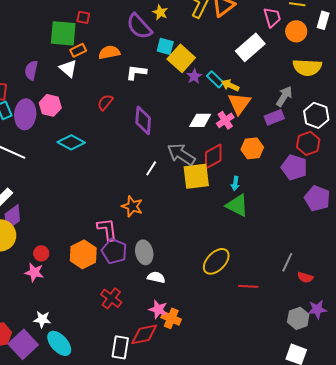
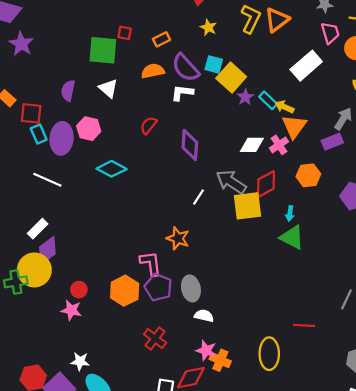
purple semicircle: (139, 26) -> (185, 68), moved
orange rectangle: (78, 50) -> (162, 39), moved
yellow ellipse: (216, 261) -> (269, 354), moved, turned -44

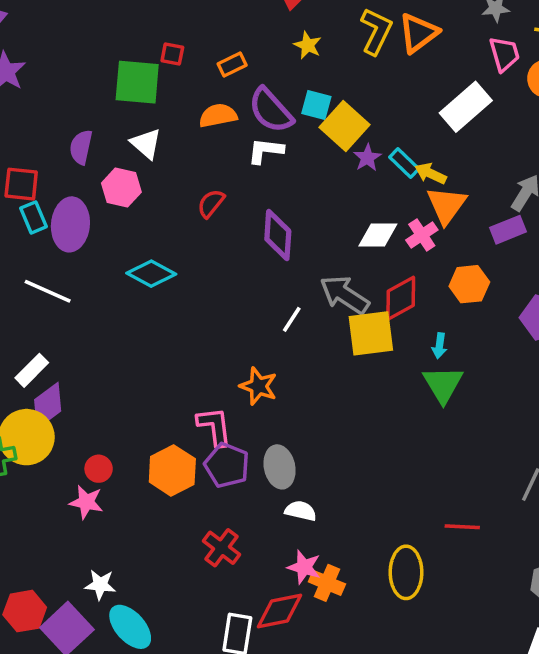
pink hexagon: (89, 129) -> (121, 188), moved
green triangle: (292, 237) -> (443, 384), turned 32

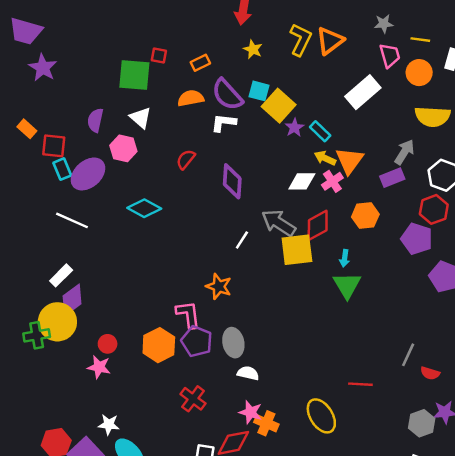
yellow arrow: (431, 173) -> (325, 158), moved
purple ellipse: (70, 224) -> (88, 174), turned 44
yellow ellipse: (406, 572) -> (321, 416), turned -32

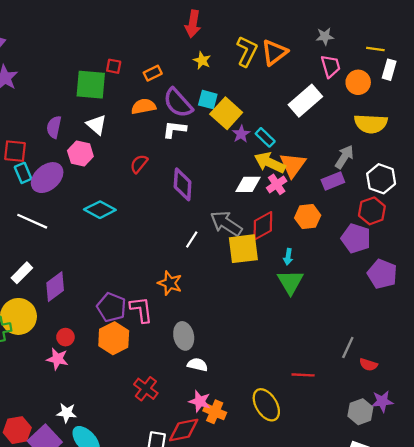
yellow line: (420, 40) -> (375, 49), moved
yellow arrow: (325, 158) -> (270, 163), size x1.5
purple diamond: (72, 300) -> (55, 287), moved
purple pentagon: (197, 341) -> (111, 307), moved

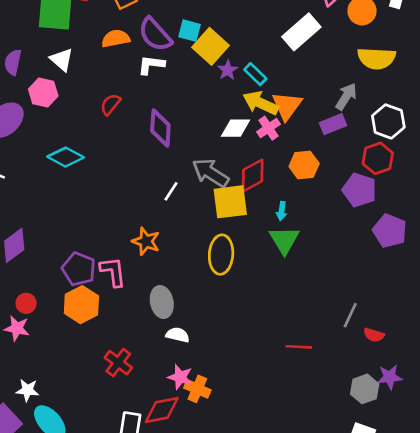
yellow ellipse: (266, 405) -> (221, 255), moved, turned 36

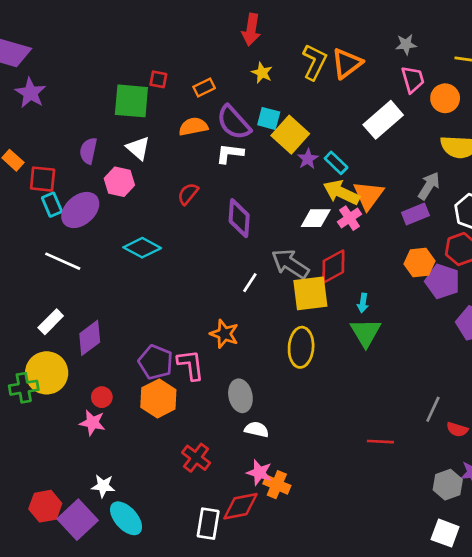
orange hexagon: (304, 165) -> (420, 263), moved

